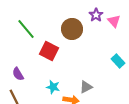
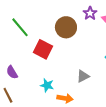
gray triangle: (86, 87) -> (83, 76), moved

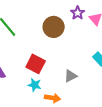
red square: (43, 49) -> (36, 64), moved

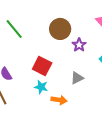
purple star: (78, 13) -> (79, 45), moved

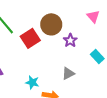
red square: (42, 66) -> (30, 38), moved, turned 30

